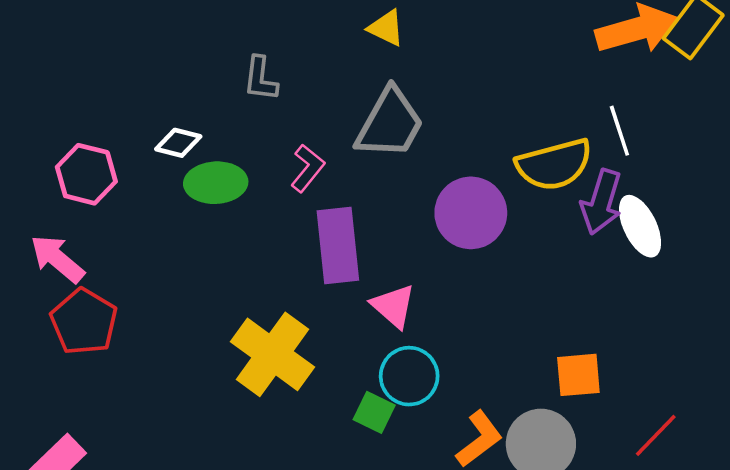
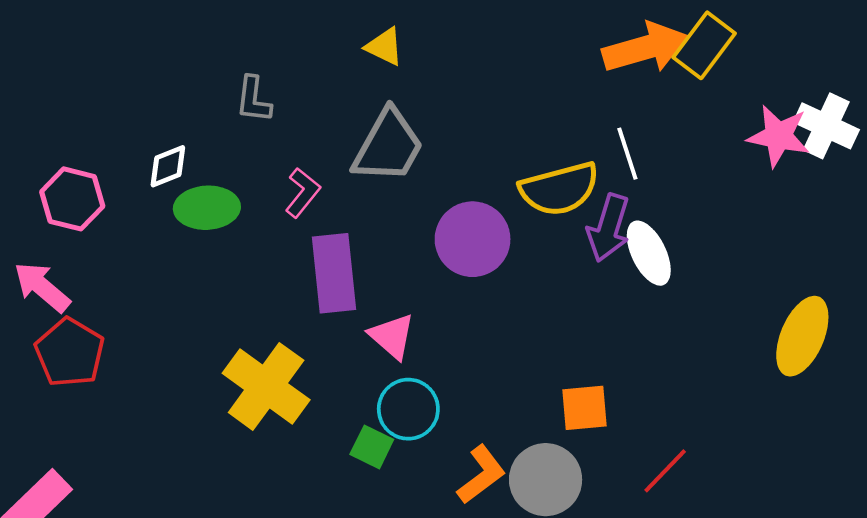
white diamond: (178, 143) -> (168, 166), turned -36

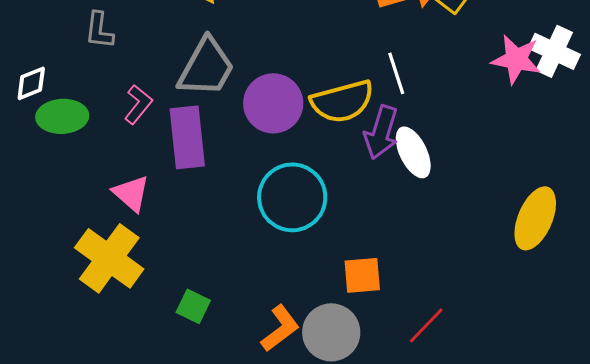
purple circle: (473, 239) -> (273, 103), moved
purple rectangle: (334, 273) -> (187, 137), moved
pink triangle: (392, 336) -> (131, 193), moved
cyan circle: (408, 409) -> (292, 197), moved, size x1.4

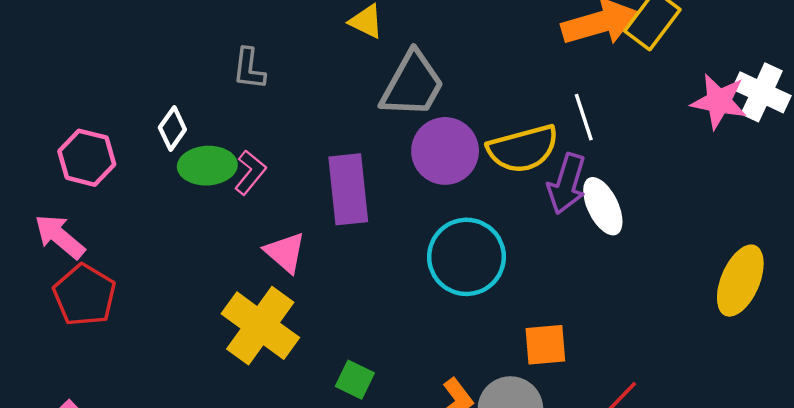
gray trapezoid: (206, 67) -> (412, 84), moved
white diamond: (31, 83) -> (172, 128), turned -33
pink L-shape: (138, 104) -> (250, 172), moved

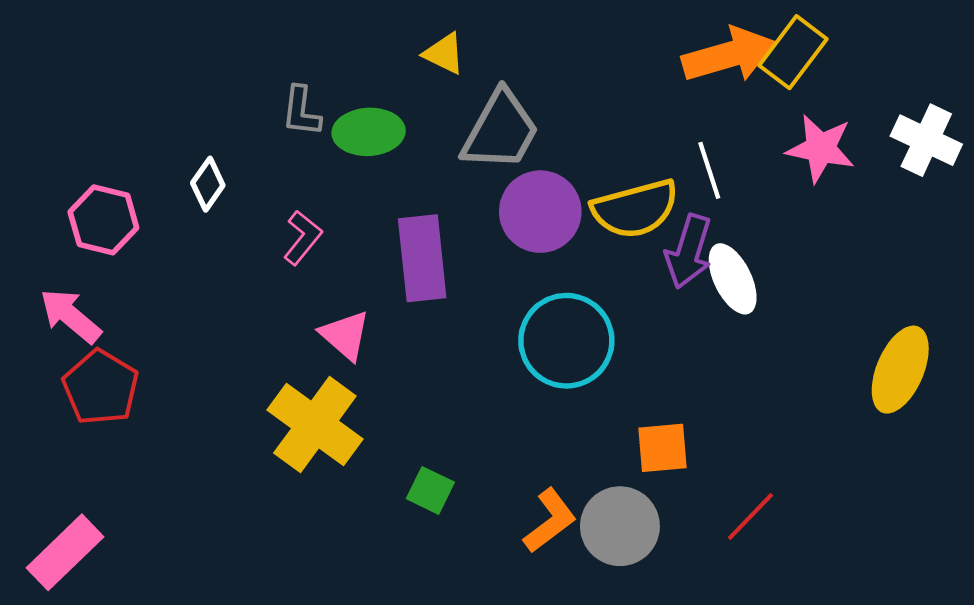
pink star: (719, 101) -> (821, 148), moved
green ellipse: (207, 166) -> (369, 132), moved

